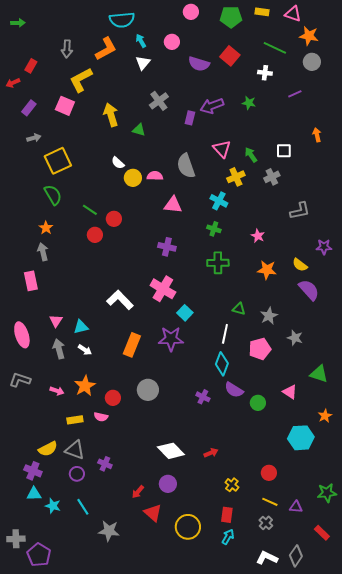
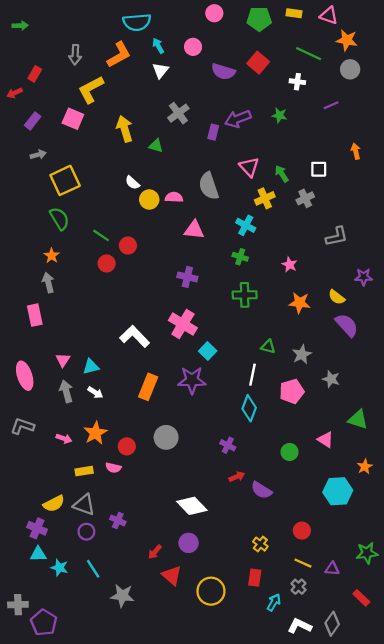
purple semicircle: (234, 390) -> (261, 490), moved
red arrow: (211, 453) -> (237, 477), moved
cyan arrow: (228, 537) -> (274, 602), moved

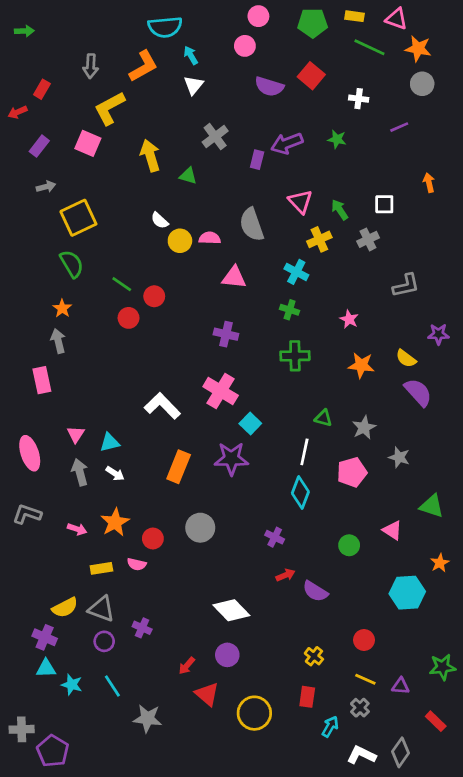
pink circle: (193, 47) -> (245, 46), moved
green line: (309, 54) -> (369, 47), moved

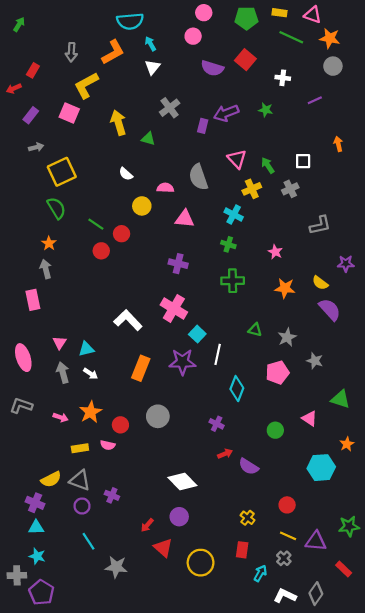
green arrow: (24, 31) -> (19, 24), turned -56
yellow circle: (180, 241) -> (142, 206), moved
white line: (304, 452) -> (218, 354), moved
cyan star: (72, 685) -> (37, 556), moved
purple triangle: (401, 686) -> (316, 541), size x1.5

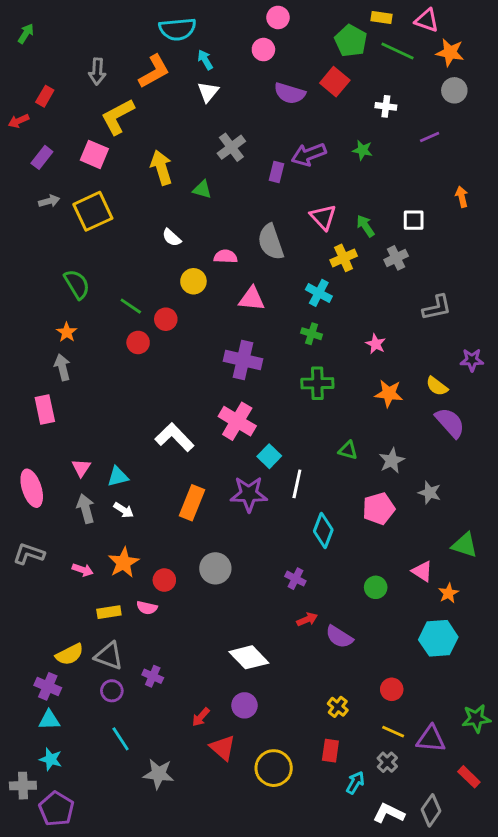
green pentagon: (246, 18) -> (351, 41), moved, turned 30
yellow square: (62, 172) -> (93, 211), moved
purple cross: (178, 264) -> (243, 360), size x1.4
orange star: (347, 444) -> (449, 593), moved

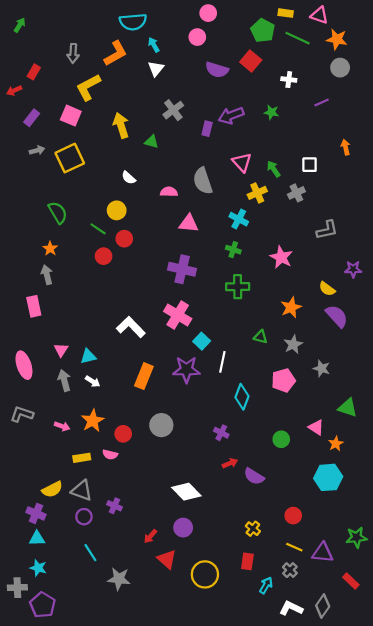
yellow circle: (193, 281) -> (117, 210), moved
pink star: (376, 344) -> (281, 257), size x1.5
orange star: (389, 393) -> (291, 307), moved, turned -30

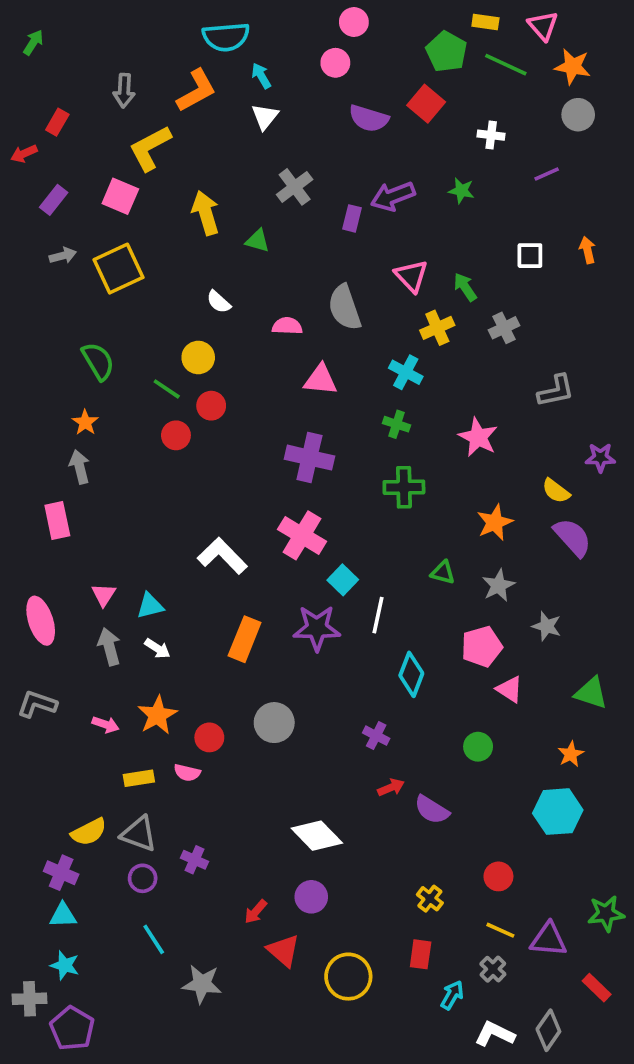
pink triangle: (319, 15) -> (543, 26), turned 30
white square: (310, 165) -> (530, 256), moved
pink triangle: (316, 427) -> (510, 689), moved

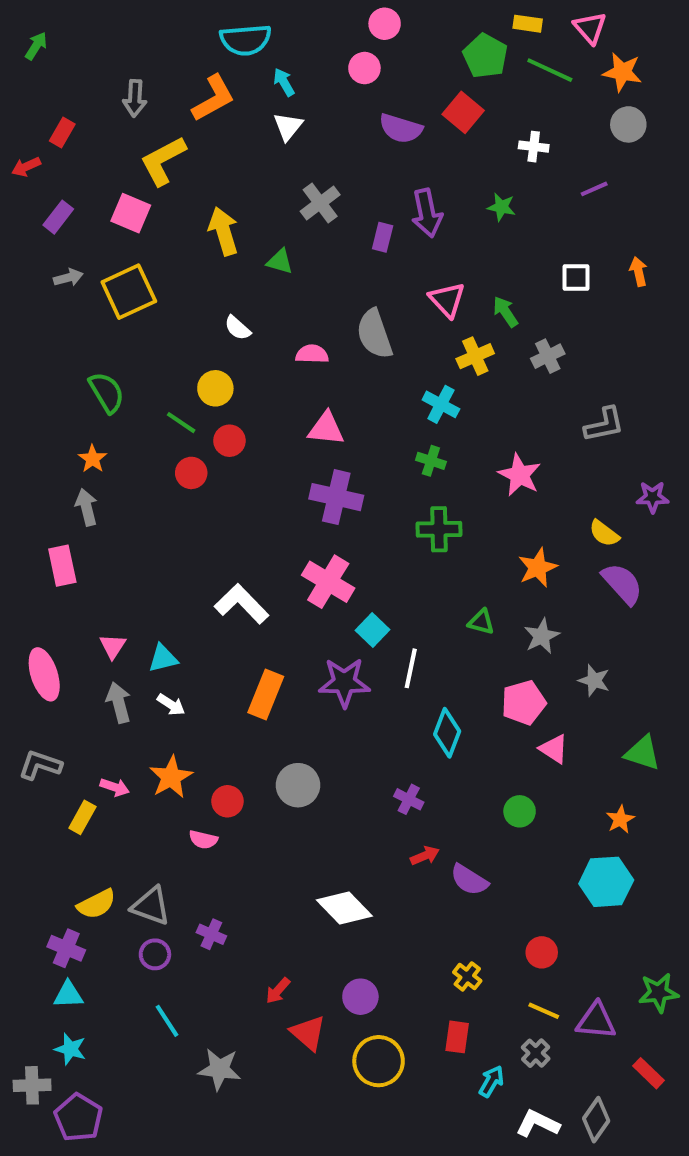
purple arrow: (393, 196) -> (427, 213), turned -81
pink triangle: (321, 380) -> (326, 429), moved
yellow rectangle: (139, 778) -> (82, 817), moved, turned -52
purple circle: (311, 897) -> (360, 997), moved

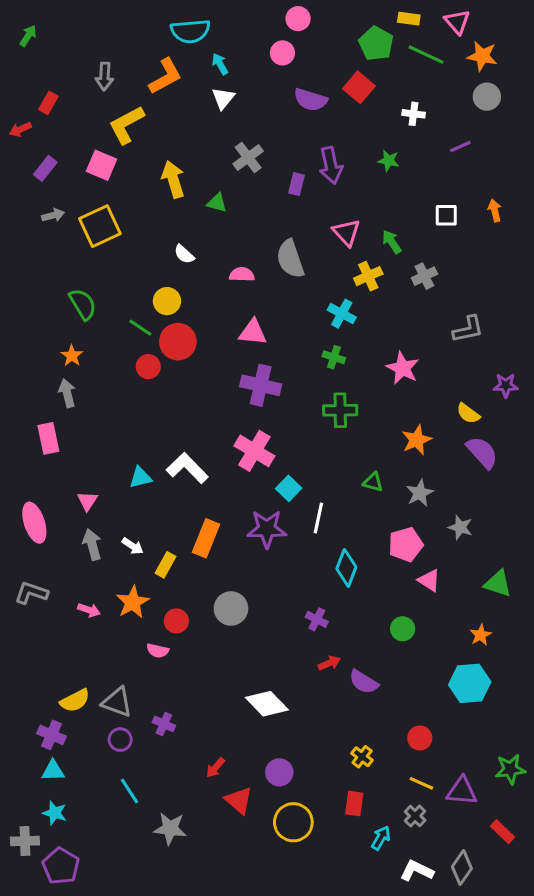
red circle: (229, 441) -> (178, 342), size x1.5
cyan triangle: (163, 658) -> (140, 477), moved
yellow rectangle: (82, 817) -> (165, 565), moved

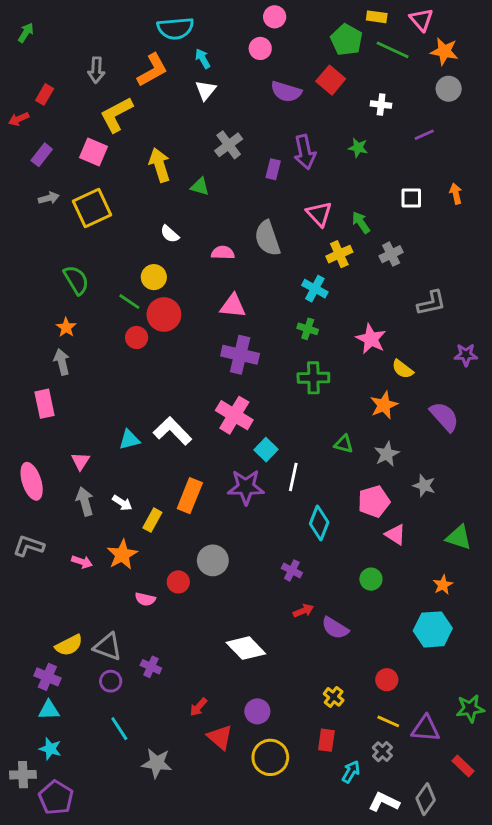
yellow semicircle: (468, 413) -> (403, 369), moved
red circle: (176, 621) -> (178, 582), moved

